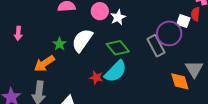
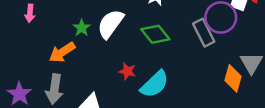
cyan semicircle: (116, 71) -> (155, 84), moved
orange diamond: (180, 81) -> (233, 78), turned 30

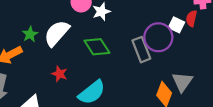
red star: (127, 71) -> (60, 74), moved

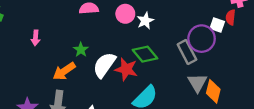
white semicircle: (57, 33) -> (104, 65), moved
red star: (60, 74) -> (126, 69), moved, size x1.5
gray triangle: (182, 82) -> (197, 83), moved

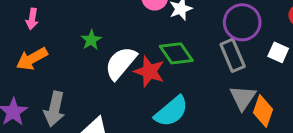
white square: (217, 25) -> (278, 52), moved
purple circle: (202, 39) -> (242, 22), moved
orange arrow: (64, 71) -> (32, 59), moved

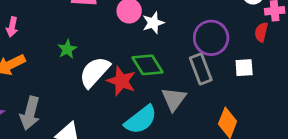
white square: (278, 52) -> (244, 68), turned -30
gray triangle: (243, 98) -> (174, 99), moved

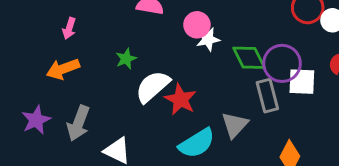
white star: (153, 23) -> (208, 39), moved
green diamond: (147, 65) -> (249, 58), moved
white square: (244, 68) -> (302, 82), moved, size x1.4

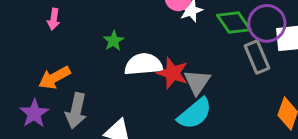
orange arrow: (63, 69) -> (54, 78), moved
white semicircle: (153, 87) -> (144, 64), turned 45
gray triangle: (235, 125) -> (197, 82), moved

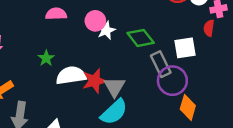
purple circle: (267, 23) -> (172, 81), moved
red star: (173, 73) -> (95, 81), turned -30

